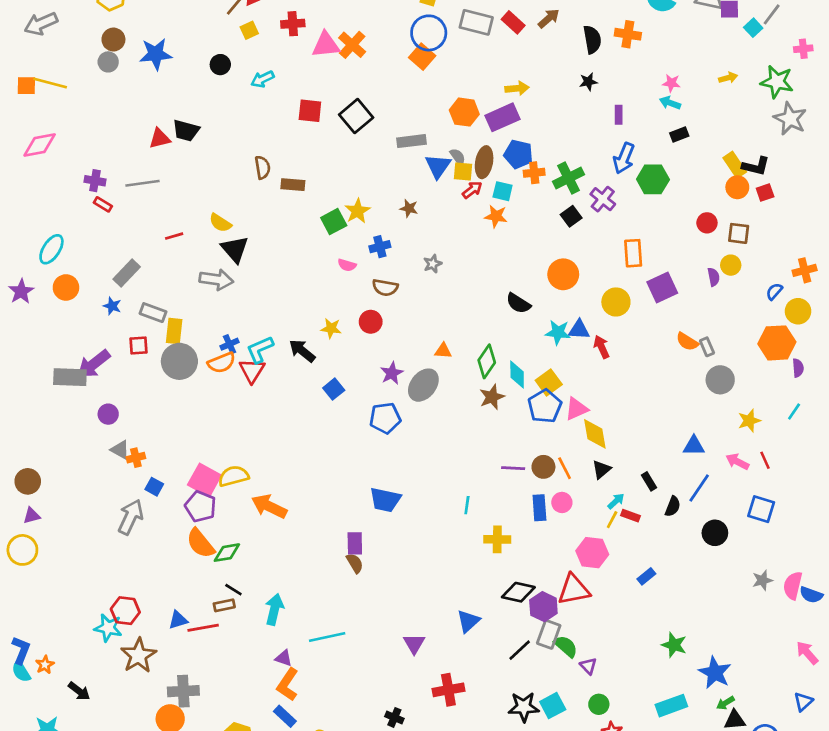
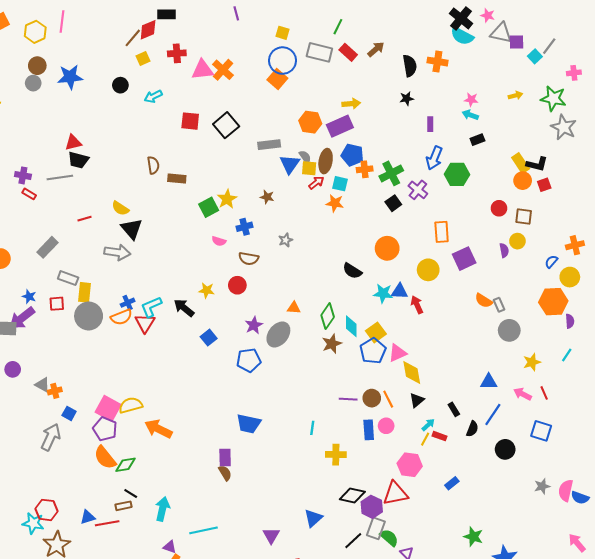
black trapezoid: (186, 131) -> (78, 160), moved
blue star: (112, 306) -> (29, 297), moved
purple circle: (108, 414) -> (13, 369), moved

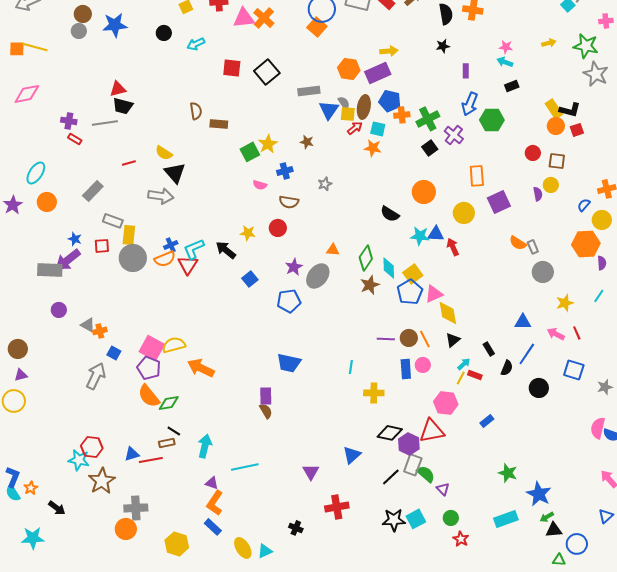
gray star: (542, 486) -> (605, 387), moved

